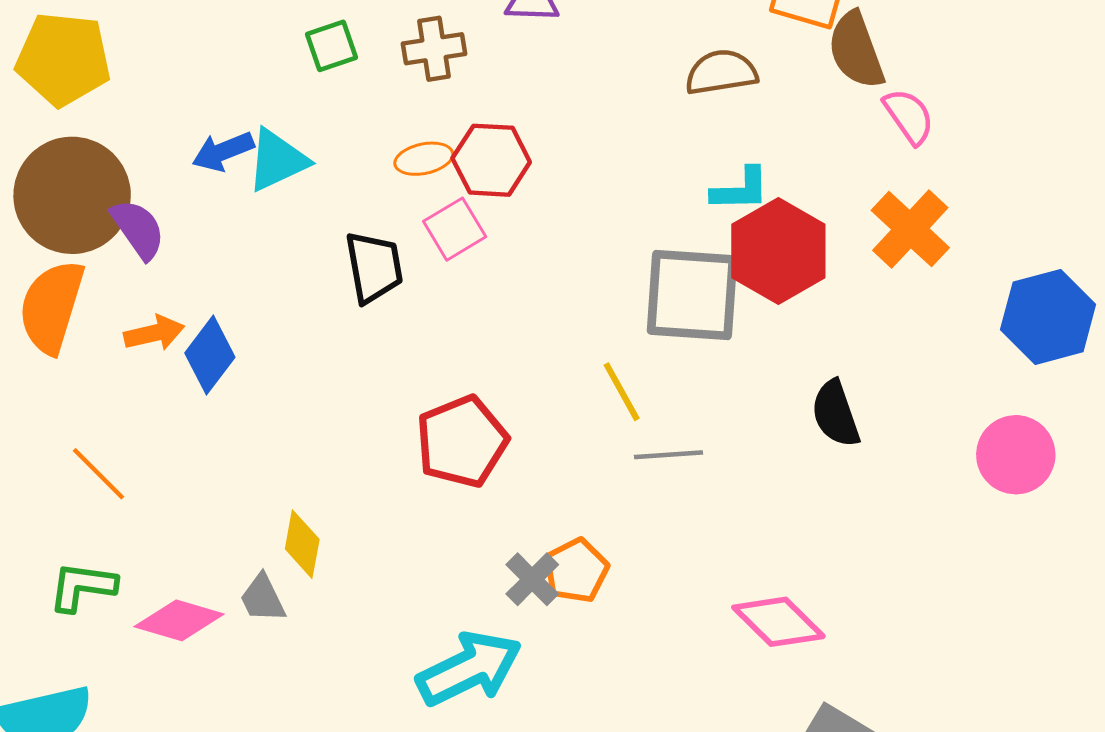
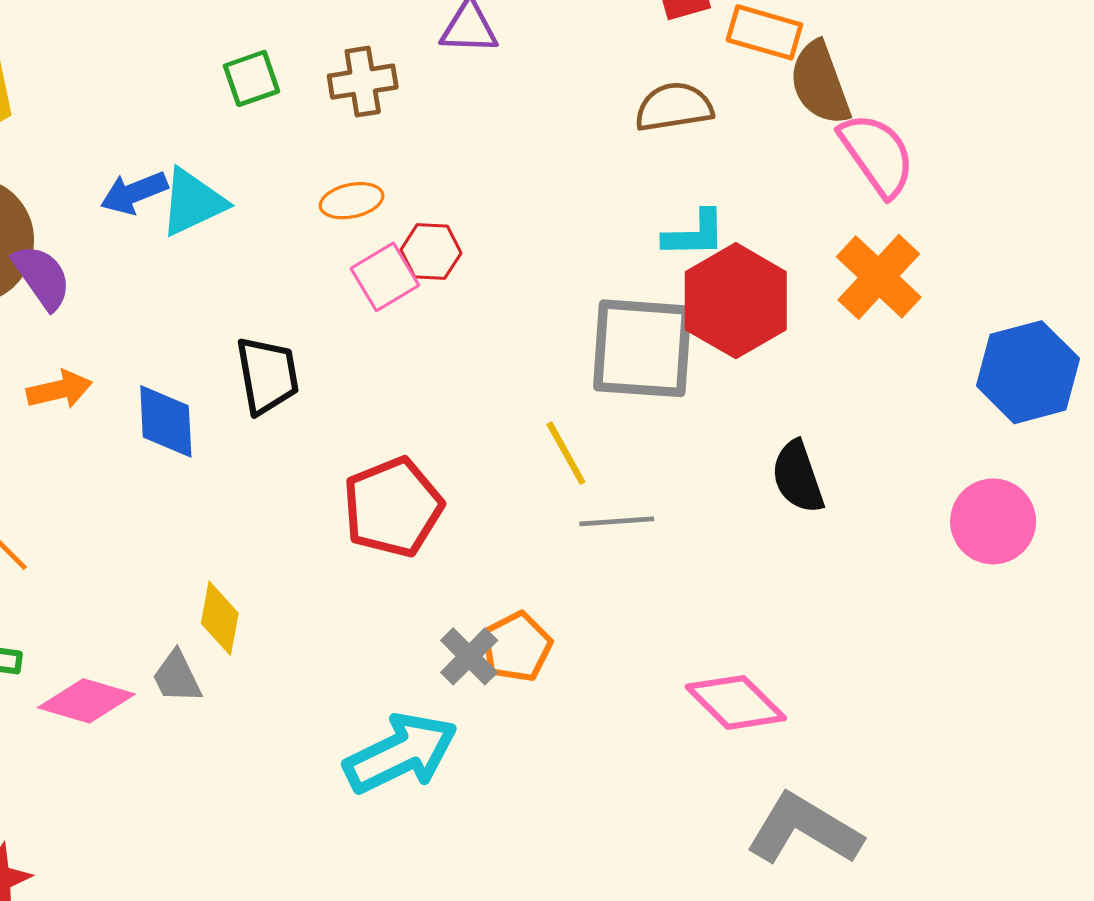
pink semicircle: (909, 116) -> (877, 155), size x1.4
red hexagon: (491, 160) -> (431, 251), moved, size x0.7
black trapezoid: (374, 267) -> (267, 375), moved
blue diamond: (210, 355) -> (166, 421), moved, turned -40

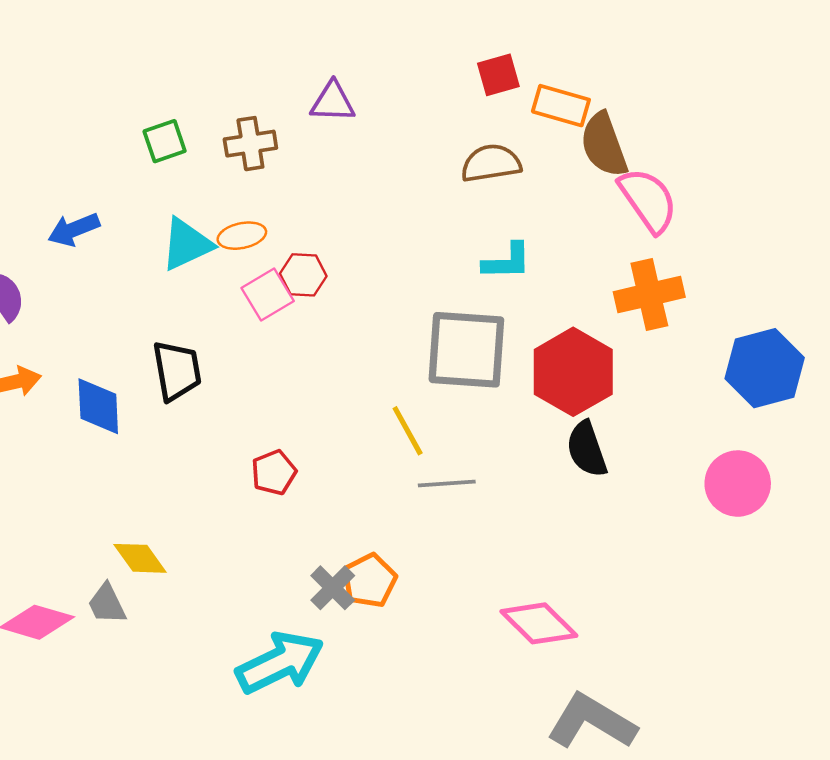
cyan triangle: (193, 202) -> (187, 244), moved
orange cross: (879, 277) -> (649, 295), turned 34
red hexagon: (736, 301) -> (573, 372), moved
red pentagon: (393, 507) -> (274, 472), size x0.6
yellow diamond: (220, 618) -> (140, 558), turned -46

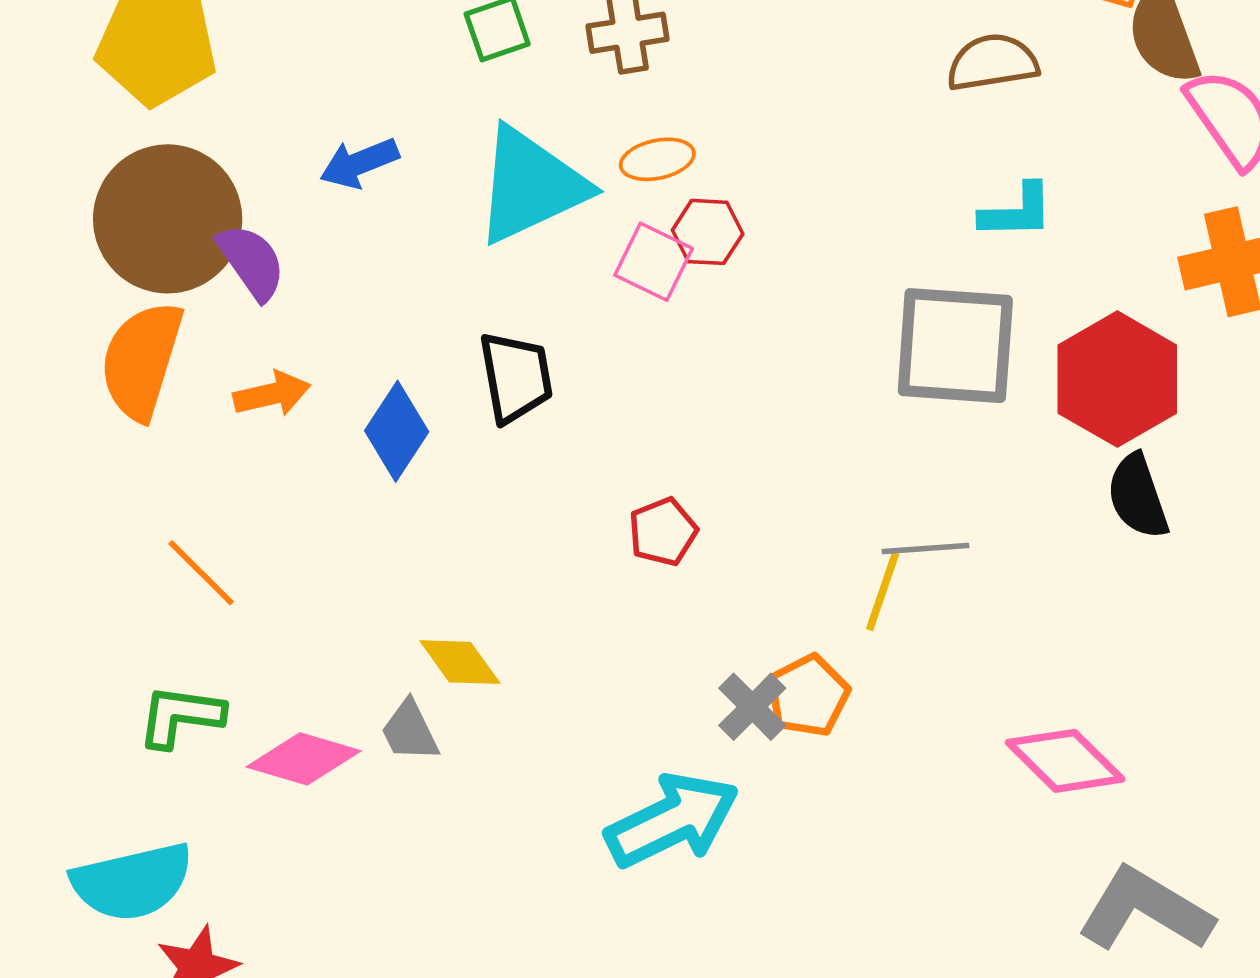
orange ellipse: (242, 236) -> (657, 159), moved
cyan triangle: (187, 244) -> (531, 185), size x1.5
pink square: (268, 295) -> (654, 262), turned -33
blue diamond: (98, 406) -> (397, 431), turned 36
yellow line: (408, 431) -> (883, 591), moved, turned 48

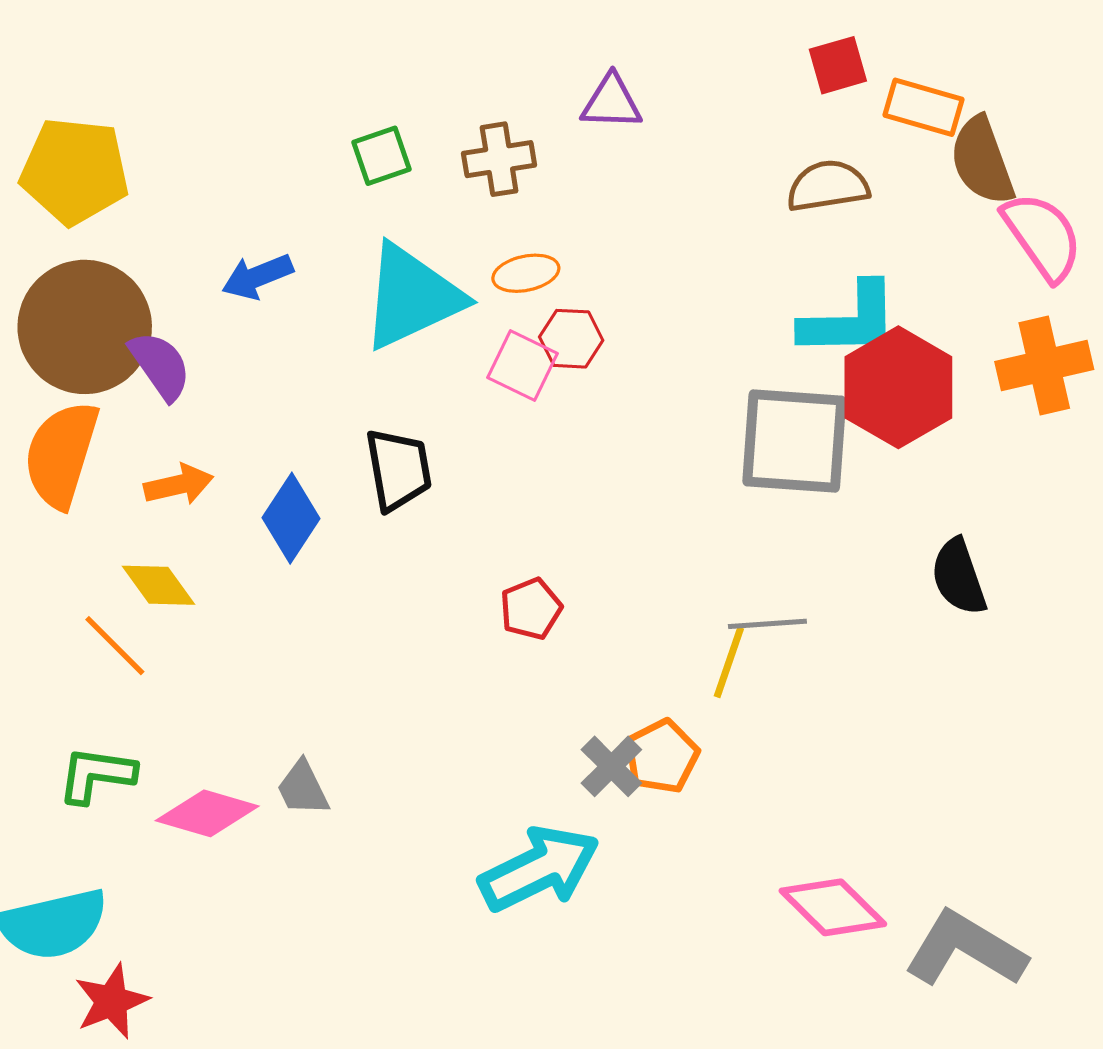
cyan L-shape: (1017, 211) -> (850, 320), size x1.5
red hexagon: (1117, 379) -> (898, 387), moved
yellow diamond: (460, 662) -> (158, 585), moved
pink diamond: (1065, 761) -> (833, 907), moved

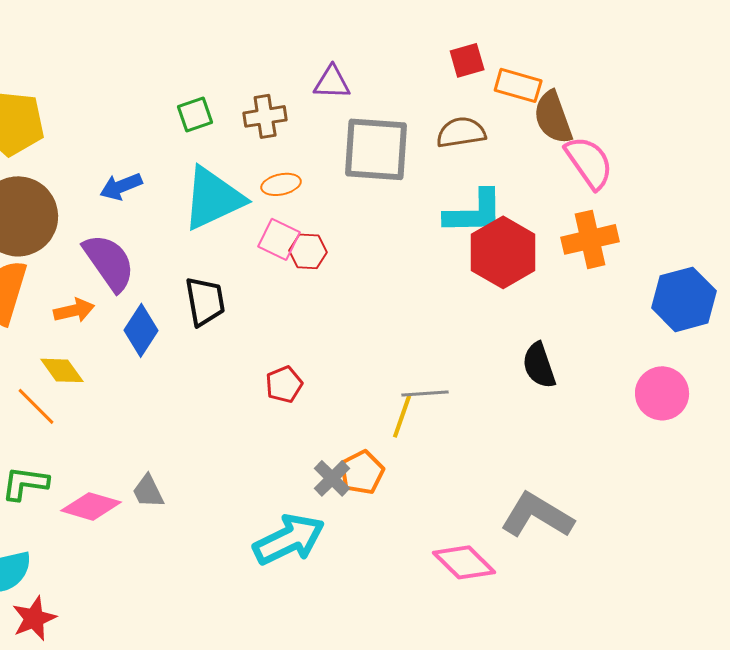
red hexagon: (571, 339) -> (308, 251), moved
purple semicircle: (160, 366) -> (109, 262), moved, size x1.4
gray square: (794, 441) -> (376, 149), moved
gray L-shape: (965, 949) -> (537, 515), moved

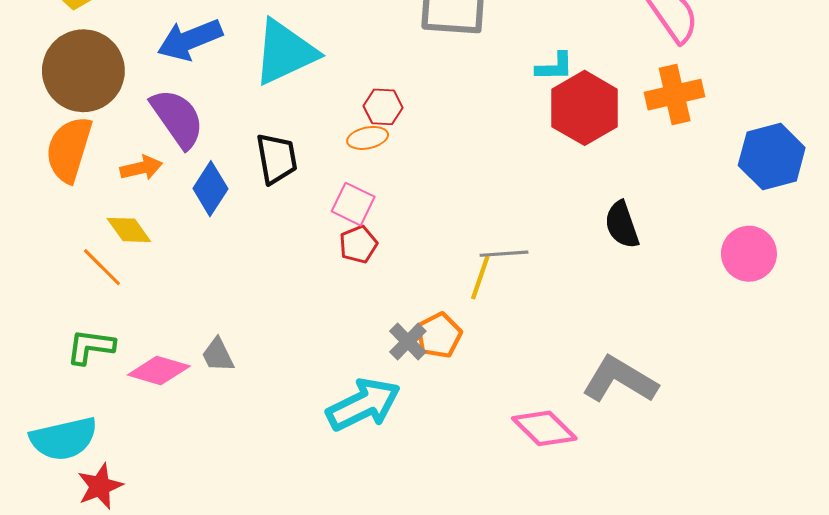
orange ellipse: (281, 184) -> (368, 138), moved
blue arrow: (121, 186) -> (190, 40), size x1.5
cyan L-shape: (474, 212) -> (555, 67), size x0.6
pink square: (279, 239) -> (353, 204), moved

